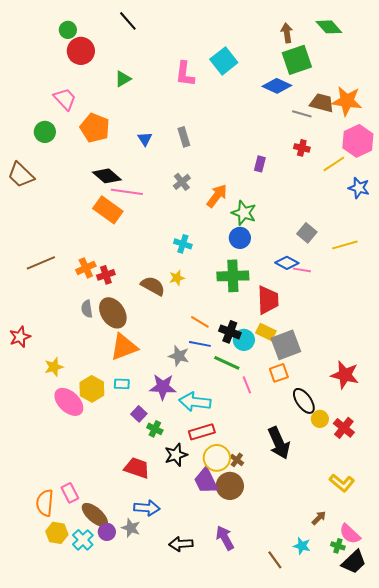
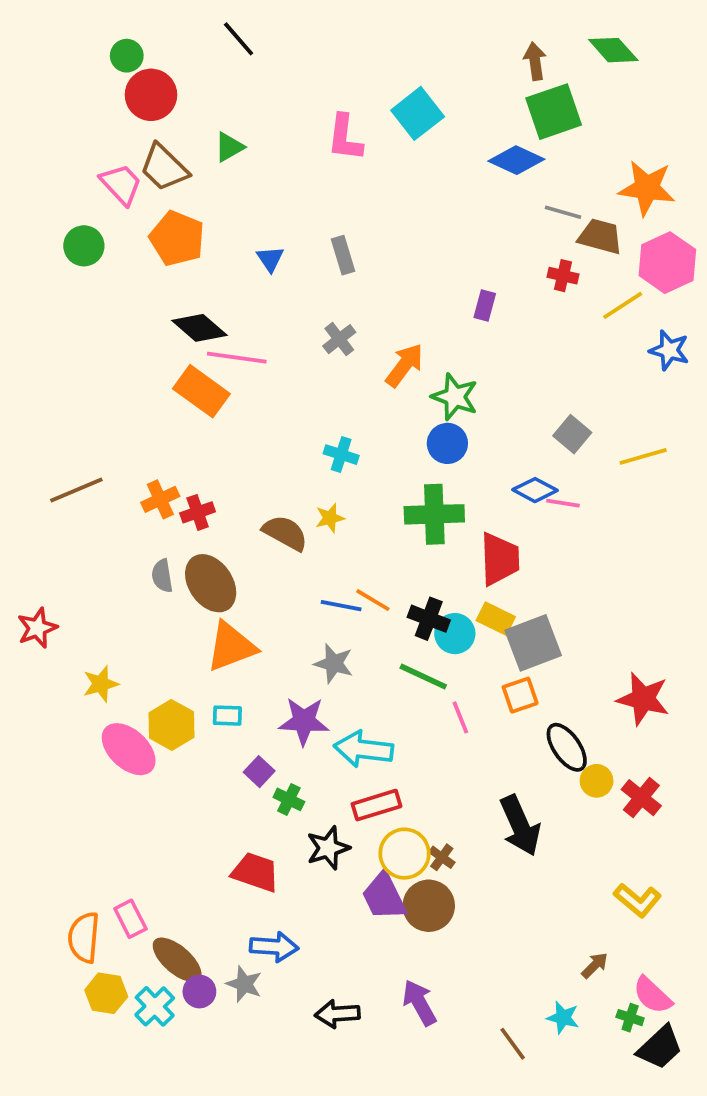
brown trapezoid: (322, 103) -> (600, 236), moved
brown trapezoid: (21, 175) -> (164, 168), moved
blue line: (200, 344) -> (341, 606), moved

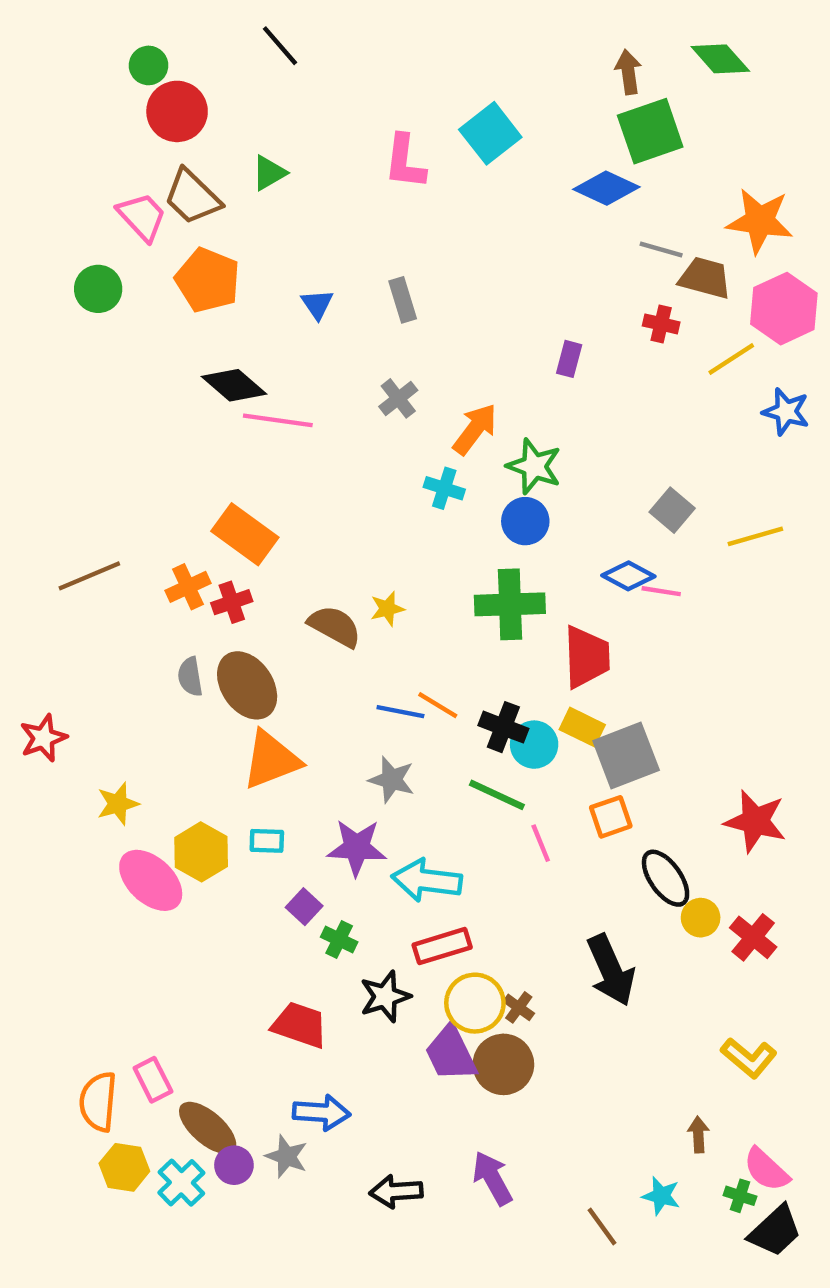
orange rectangle: (201, 391) -> (245, 534), moved
cyan cross: (341, 455) -> (444, 488), moved
brown arrow: (595, 965) -> (698, 1134), turned -48

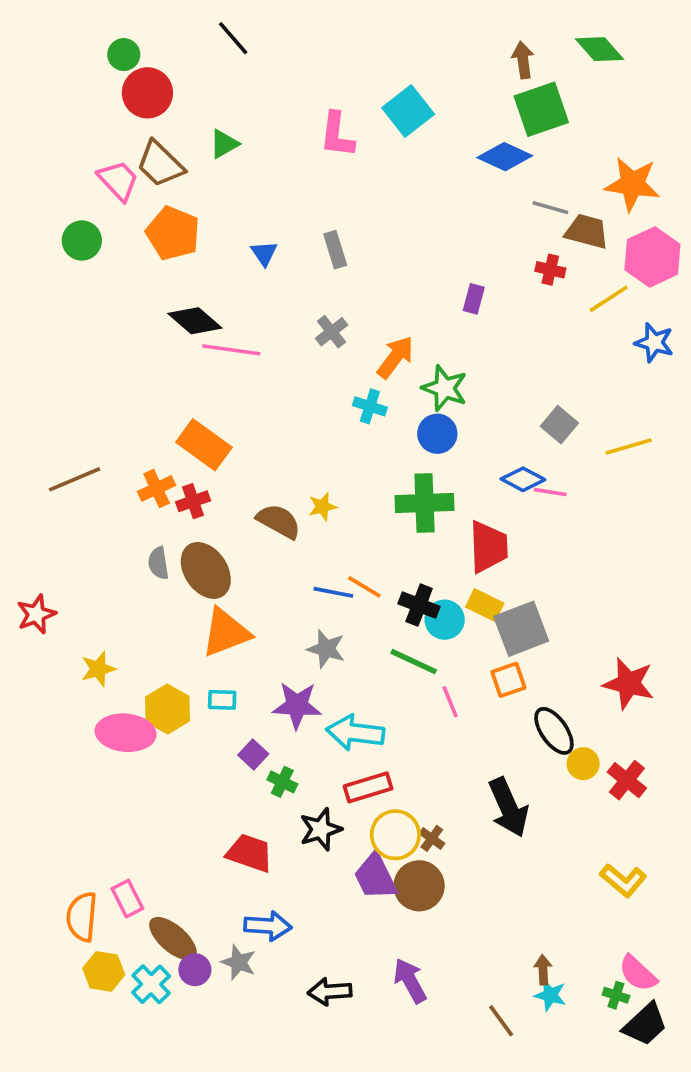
pink ellipse: (151, 880) -> (126, 733), turned -38
brown arrow: (698, 1134) -> (543, 970), moved

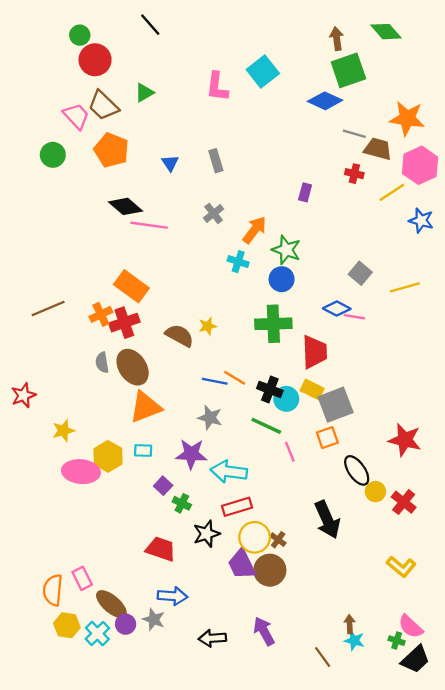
red cross: (193, 501) -> (124, 323), size x1.4

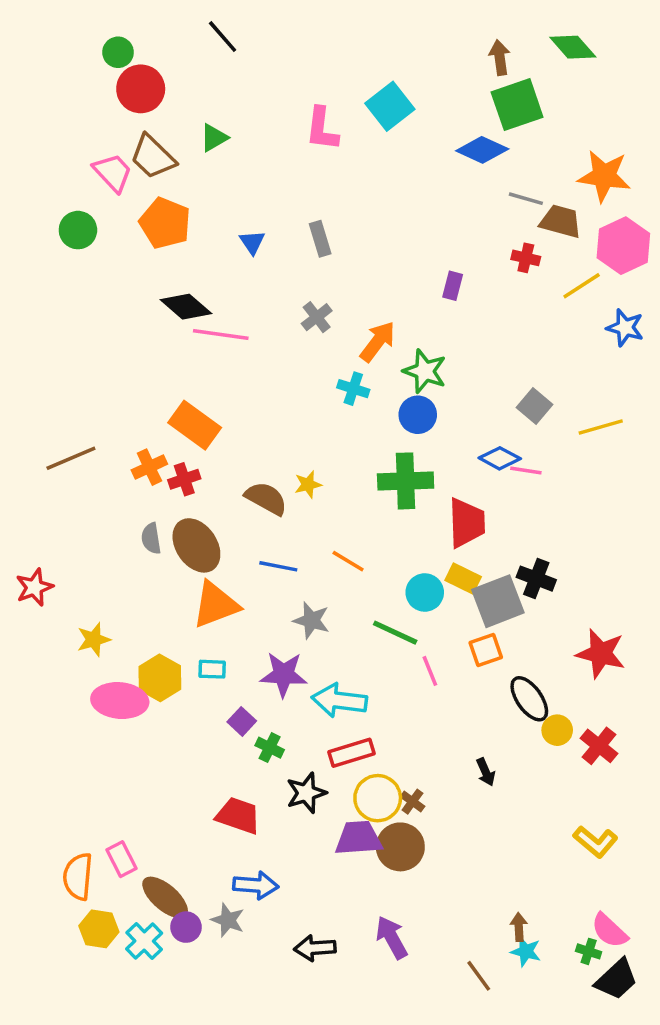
red cross: (124, 323) -> (184, 479), size x0.7
blue line: (215, 381) -> (278, 566), moved
black cross: (270, 389) -> (536, 579), moved
black arrow: (327, 520) -> (486, 772), size x0.5
purple trapezoid: (242, 564) -> (359, 838), turned 112

